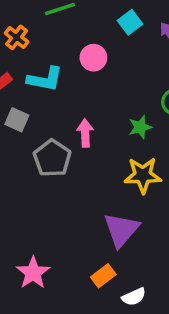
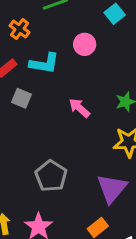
pink arrow: (85, 133) -> (79, 108), turned -45
gray pentagon: (52, 158) -> (51, 176), moved

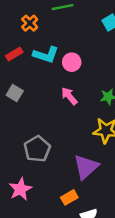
pink circle: (85, 44) -> (72, 62), moved
gray square: (22, 98) -> (15, 93), moved

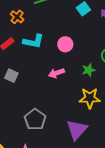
pink circle: (72, 62) -> (65, 44), moved
pink arrow: (69, 96) -> (56, 73), turned -63

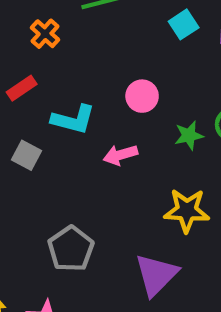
cyan L-shape: (33, 41) -> (73, 120), moved
green star: (89, 70) -> (189, 136), moved

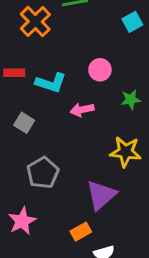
orange cross: (45, 34) -> (35, 22), size x1.5
red rectangle: (22, 88) -> (14, 73), moved, turned 30
gray square: (26, 155) -> (24, 123), moved

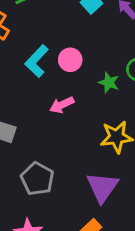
cyan L-shape: (51, 83) -> (37, 61), moved, turned 128
green star: (131, 100) -> (109, 83), turned -30

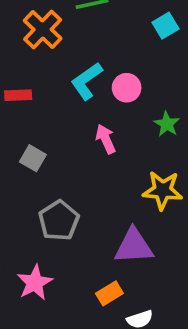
pink arrow: (62, 105) -> (106, 139), turned 80
purple triangle: (102, 187) -> (134, 246), turned 40

